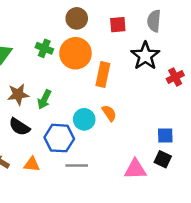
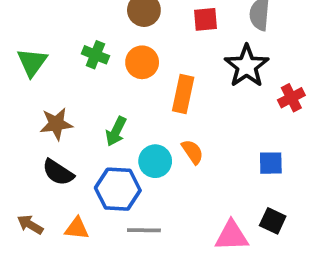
orange circle: (75, 53) -> (142, 62), size x0.7
green arrow: (44, 99) -> (116, 131), moved
blue square: (165, 136) -> (271, 163), moved

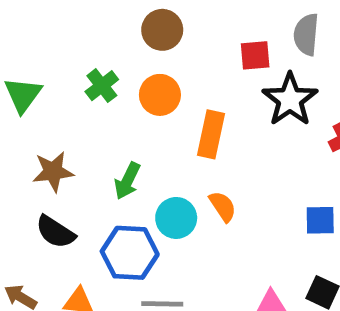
red square: (206, 19) -> (255, 55), moved
green cross: (95, 55) -> (102, 86), turned 30

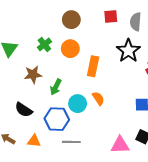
red square: (255, 55) -> (111, 16), moved
brown star: (53, 172) -> (33, 75), moved

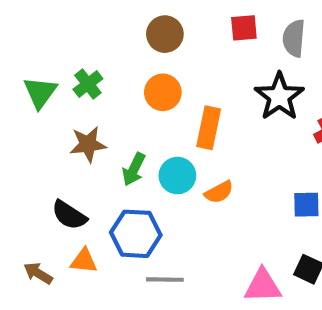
green cross: (44, 44) -> (88, 84), moved
orange semicircle: (98, 98) -> (219, 192), turned 96
cyan circle: (78, 104) -> (177, 176), moved
orange triangle: (34, 141) -> (84, 261), moved

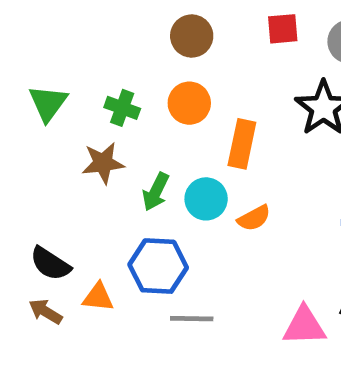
green cross: (88, 84) -> (122, 108), moved, turned -32
black semicircle: (69, 215) -> (50, 264), moved

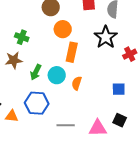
orange circle: (189, 103) -> (63, 29), moved
orange semicircle: (254, 218) -> (77, 83), turned 136
gray line: (192, 319) -> (66, 125), moved

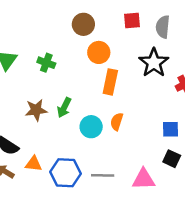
brown star: (14, 60) -> (36, 110), moved
cyan circle: (57, 75) -> (91, 127), moved
blue hexagon: (37, 103) -> (65, 173), moved
black square: (120, 120) -> (172, 159), moved

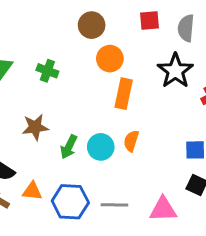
green arrow: (64, 108) -> (69, 147), moved

